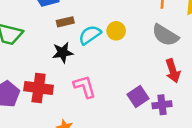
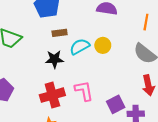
pink L-shape: (85, 87) -> (84, 91), moved
red cross: (39, 88) -> (52, 95), moved, turned -30

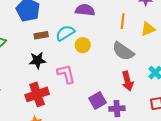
cyan semicircle: (80, 47) -> (65, 33), moved
pink L-shape: (84, 91) -> (66, 74), moved

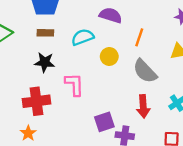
orange line: (123, 21) -> (139, 37), moved
brown rectangle: (41, 35) -> (45, 33), moved
yellow circle: (83, 45) -> (109, 56), moved

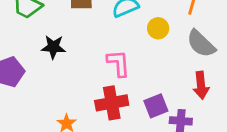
black star: (45, 62) -> (53, 47), moved
red cross: (36, 101) -> (112, 103), moved

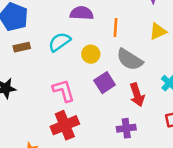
purple square: (156, 106) -> (105, 83), moved

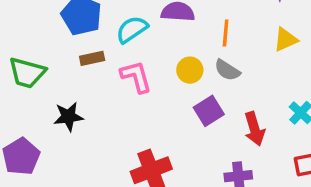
cyan semicircle: (59, 42) -> (132, 29), moved
gray semicircle: (130, 60) -> (227, 70), moved, size x0.7
pink L-shape: (64, 91) -> (136, 77), moved

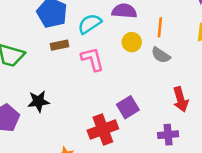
yellow circle: (190, 70) -> (132, 42), moved
purple square: (209, 111) -> (128, 107), moved
black star: (68, 117) -> (38, 101), moved

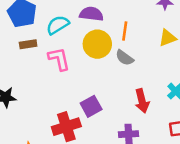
yellow circle: (132, 42) -> (97, 44), size x1.5

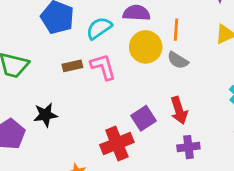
brown rectangle: (28, 44) -> (72, 66), moved
red arrow: (142, 101) -> (179, 110), moved

